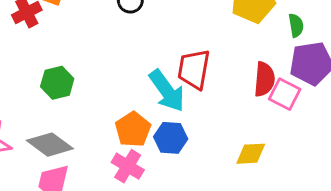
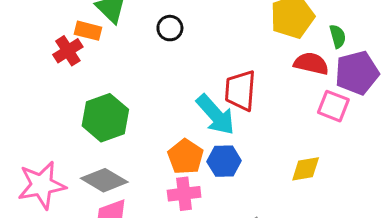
red semicircle: (264, 79) -> (311, 64), moved, turned -76
green hexagon: (57, 83) -> (105, 118), size x1.4
pink cross: (128, 166) -> (184, 194), turned -32

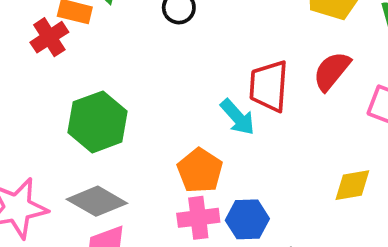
red semicircle: (311, 64) -> (332, 71), moved, turned -64
cyan arrow: (216, 115) -> (238, 117), size x0.7
blue hexagon: (224, 161) -> (247, 219), moved

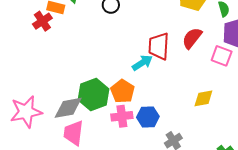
cyan arrow: (238, 117) -> (142, 63), turned -80
green hexagon: (98, 122) -> (93, 94), moved
gray diamond: (97, 201) -> (68, 108), turned -40

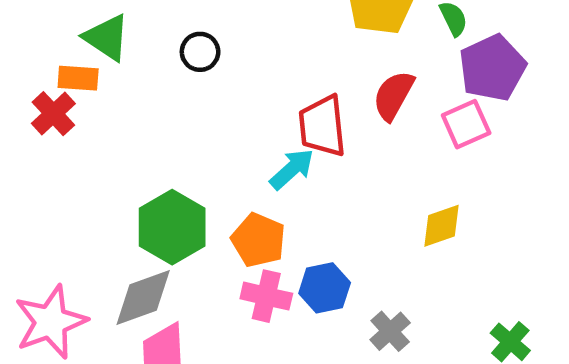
pink square: (222, 56) -> (466, 124), turned -35
green hexagon: (93, 94) -> (172, 227), moved
pink cross: (122, 116) -> (266, 296), turned 30

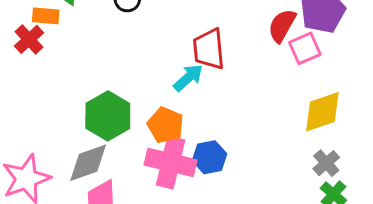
red semicircle: (393, 95) -> (282, 26), moved
yellow diamond: (441, 226) -> (322, 112), moved, size x1.4
pink cross: (266, 296) -> (171, 162), size x1.5
gray cross: (390, 331) -> (326, 163), moved

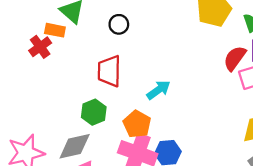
red trapezoid: (209, 49) -> (109, 71), moved
green hexagon: (108, 116) -> (94, 112), size x0.7

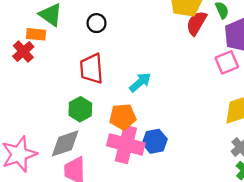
red semicircle: (235, 58) -> (196, 23), moved
orange pentagon: (137, 124) -> (123, 117), turned -30

